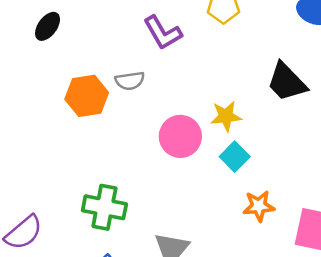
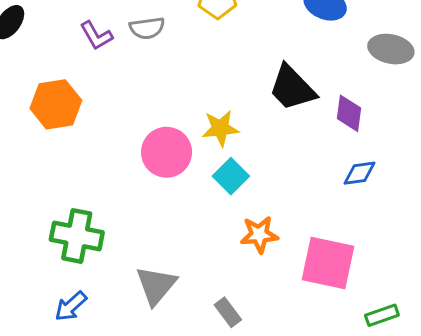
purple L-shape: (163, 33) -> (96, 36), moved, size x0.7
gray semicircle: (130, 81) -> (147, 28), moved

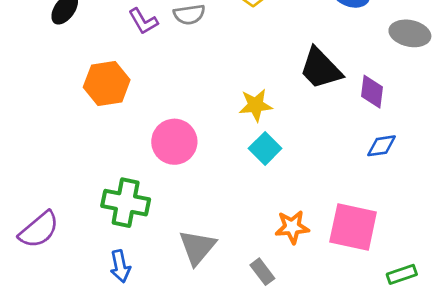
pink circle: (167, 152) -> (174, 142), moved
orange star: (259, 234) -> (292, 227), moved
blue arrow: (71, 306) -> (120, 266), turned -60

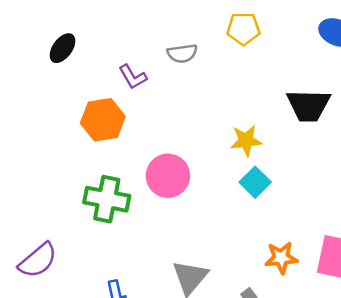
purple L-shape: (143, 21) -> (133, 77), moved
black trapezoid: (321, 69) -> (309, 105), turned -45
green cross: (126, 203) -> (107, 199), moved

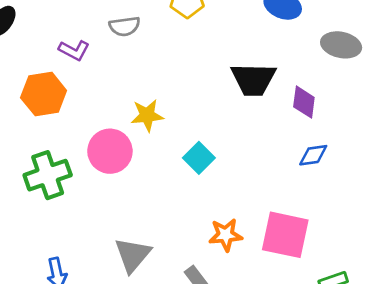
purple L-shape: (133, 77) -> (74, 50), turned -32
yellow star: (246, 141) -> (147, 115), moved
green cross: (107, 199) -> (48, 175), turned -30

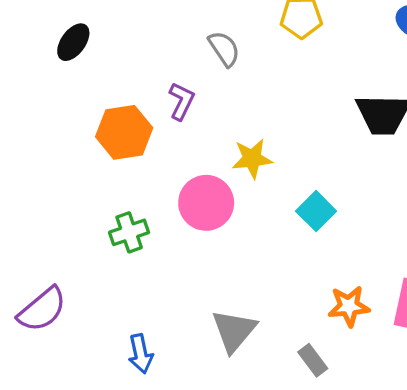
gray semicircle: (125, 26) -> (224, 49), turned -116
purple L-shape: (74, 50) -> (182, 101), moved, turned -92
green cross: (48, 175) -> (129, 232), size x0.7

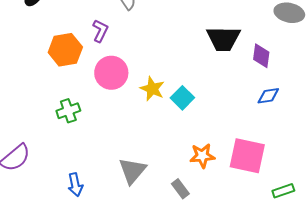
yellow star: (252, 159) -> (152, 89), moved, turned 30
pink circle: (206, 203) -> (111, 73), moved

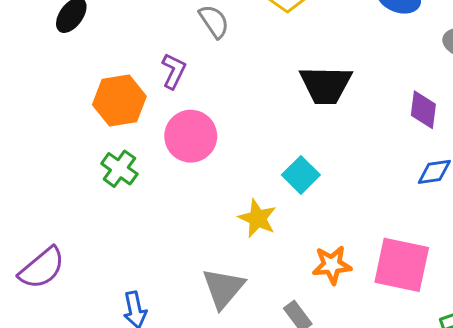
black trapezoid: (223, 39) -> (326, 85), moved
yellow star: (152, 89) -> (257, 218), moved
green cross: (68, 111) -> (119, 169), moved, turned -35

